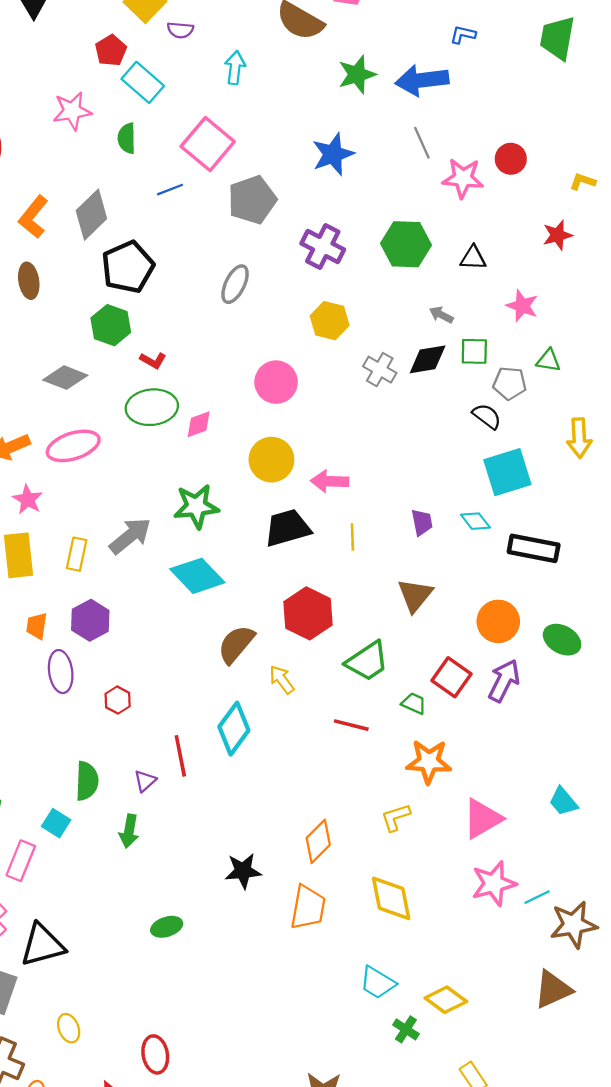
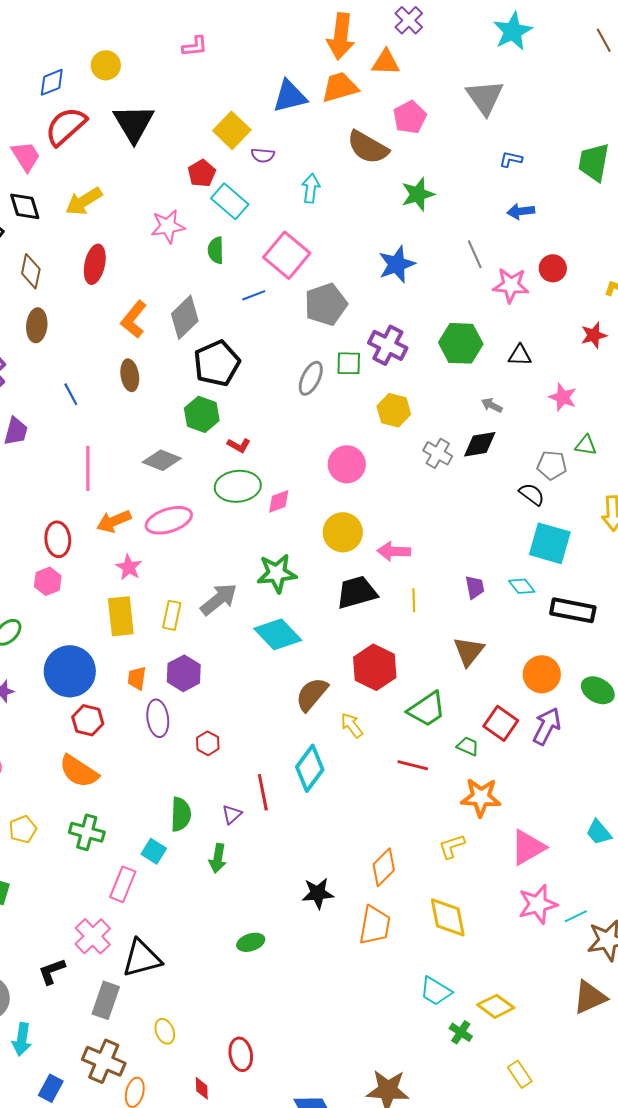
blue arrow: (422, 80) -> (521, 211), moved, size x0.6
green square: (474, 351) -> (349, 363), moved
cyan square: (507, 472) -> (550, 543), turned 33

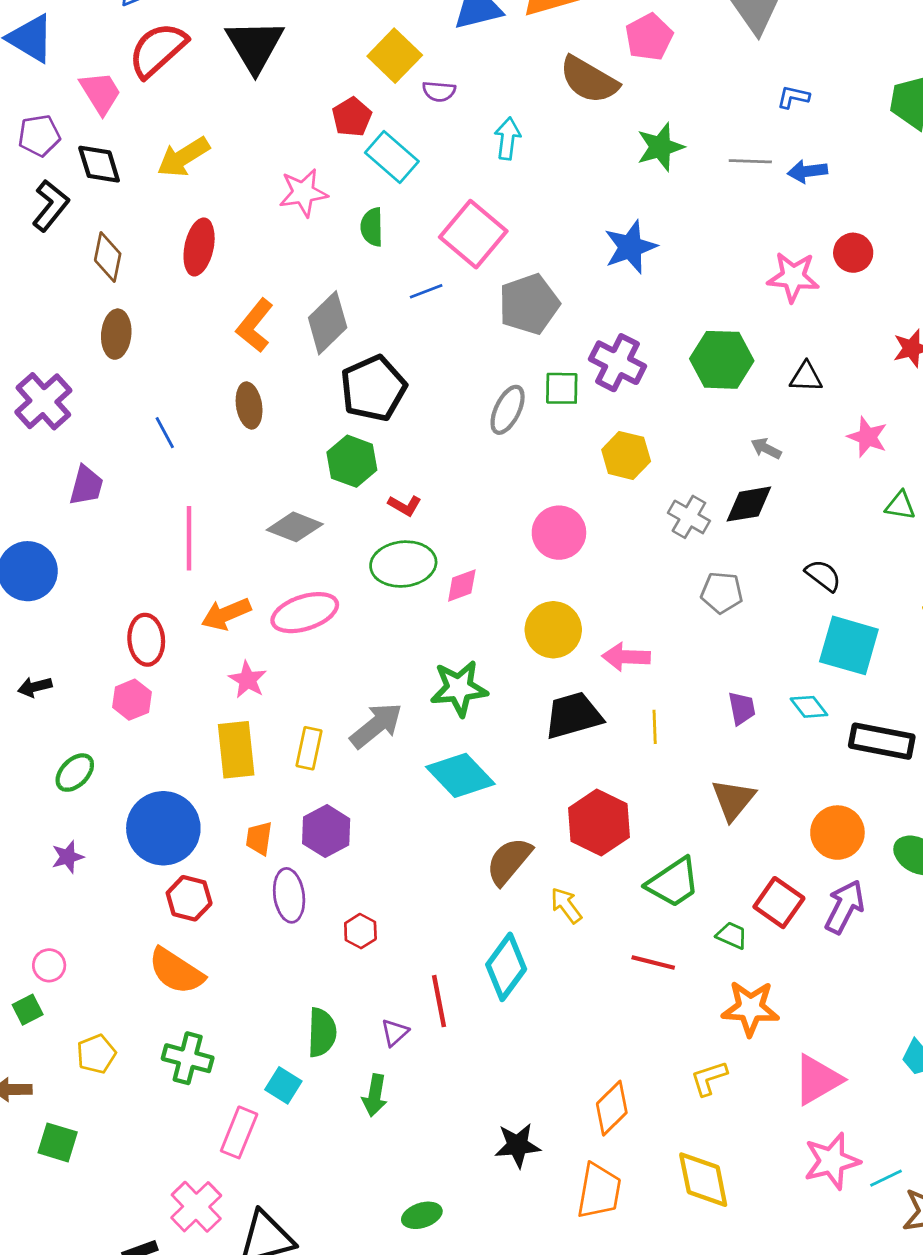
gray line: (475, 254) -> (750, 161), moved, turned -64
gray pentagon: (552, 465) -> (722, 593), moved

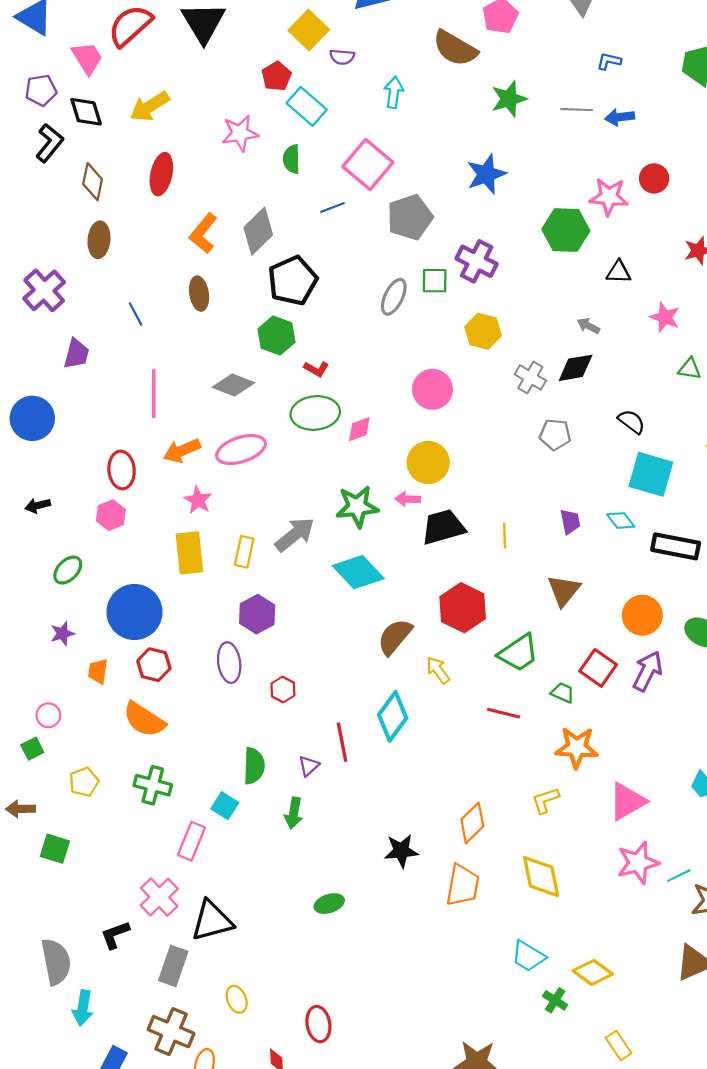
green hexagon: (722, 360) -> (566, 230), moved
pink arrow: (626, 657) -> (408, 499), moved, size x0.7
orange trapezoid: (259, 838) -> (98, 671), moved

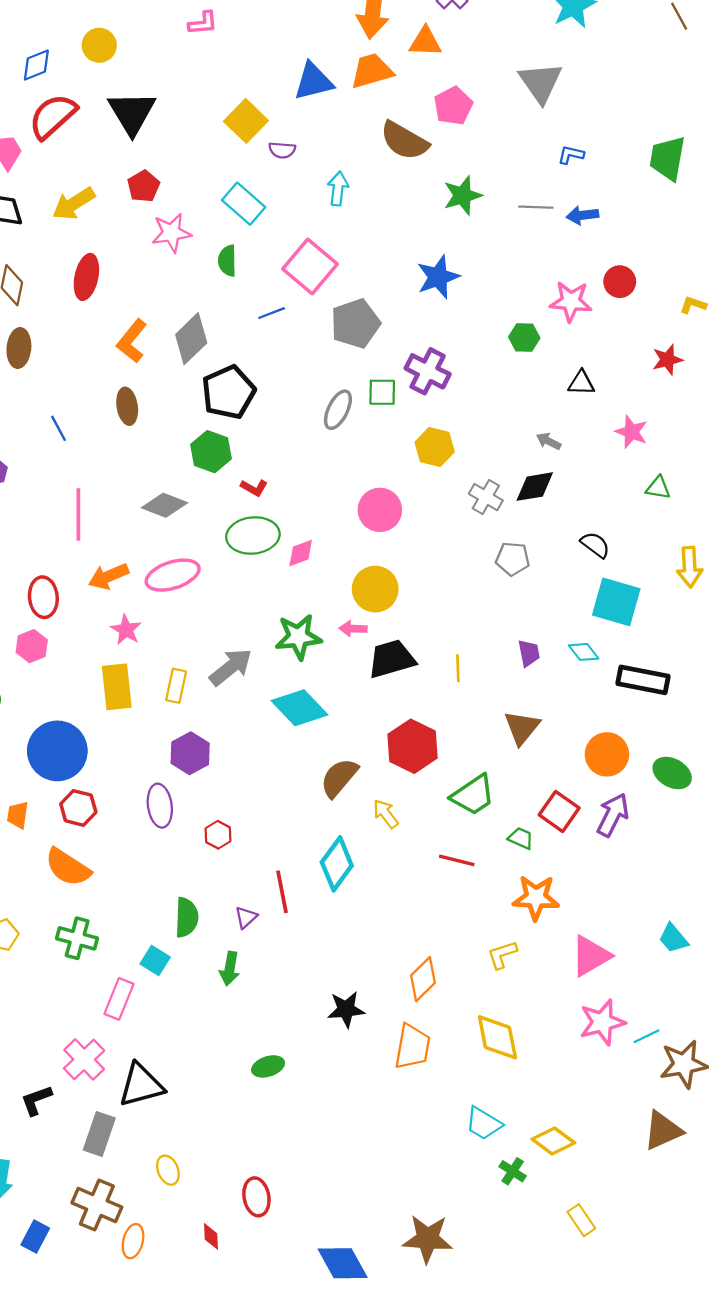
red pentagon: (276, 76) -> (143, 186), moved
green hexagon: (566, 230) -> (524, 338), size x0.6

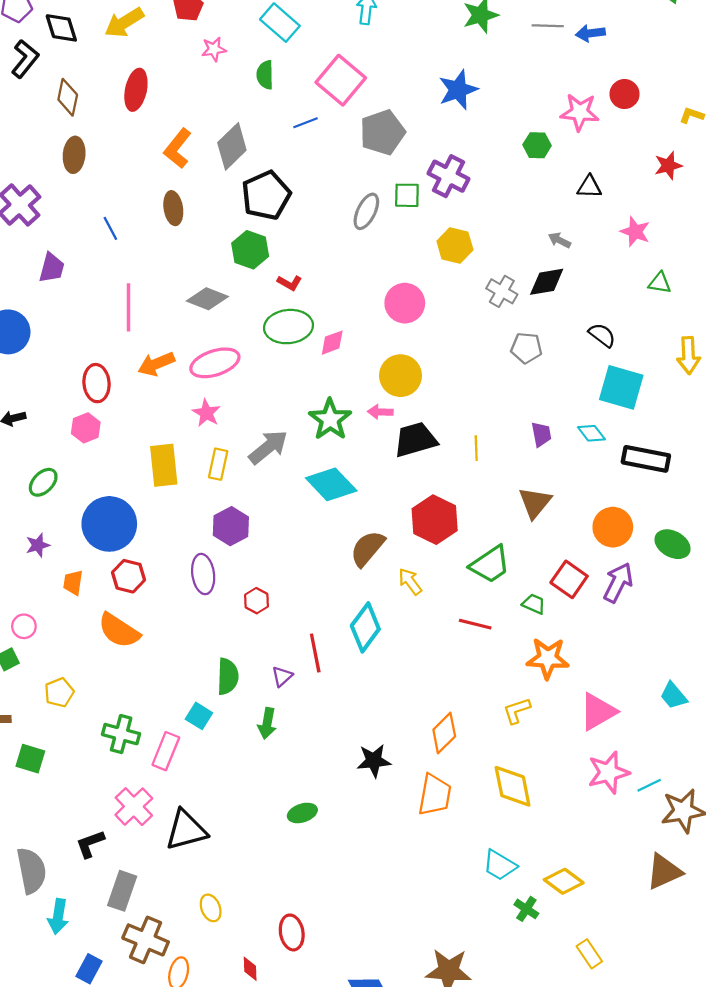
pink star: (171, 233) -> (214, 49), size x0.7
pink star: (126, 630) -> (206, 413), moved
green star: (298, 637) -> (330, 419), turned -30
green cross: (77, 938) -> (121, 734), moved
gray rectangle: (99, 1134) -> (122, 891), moved

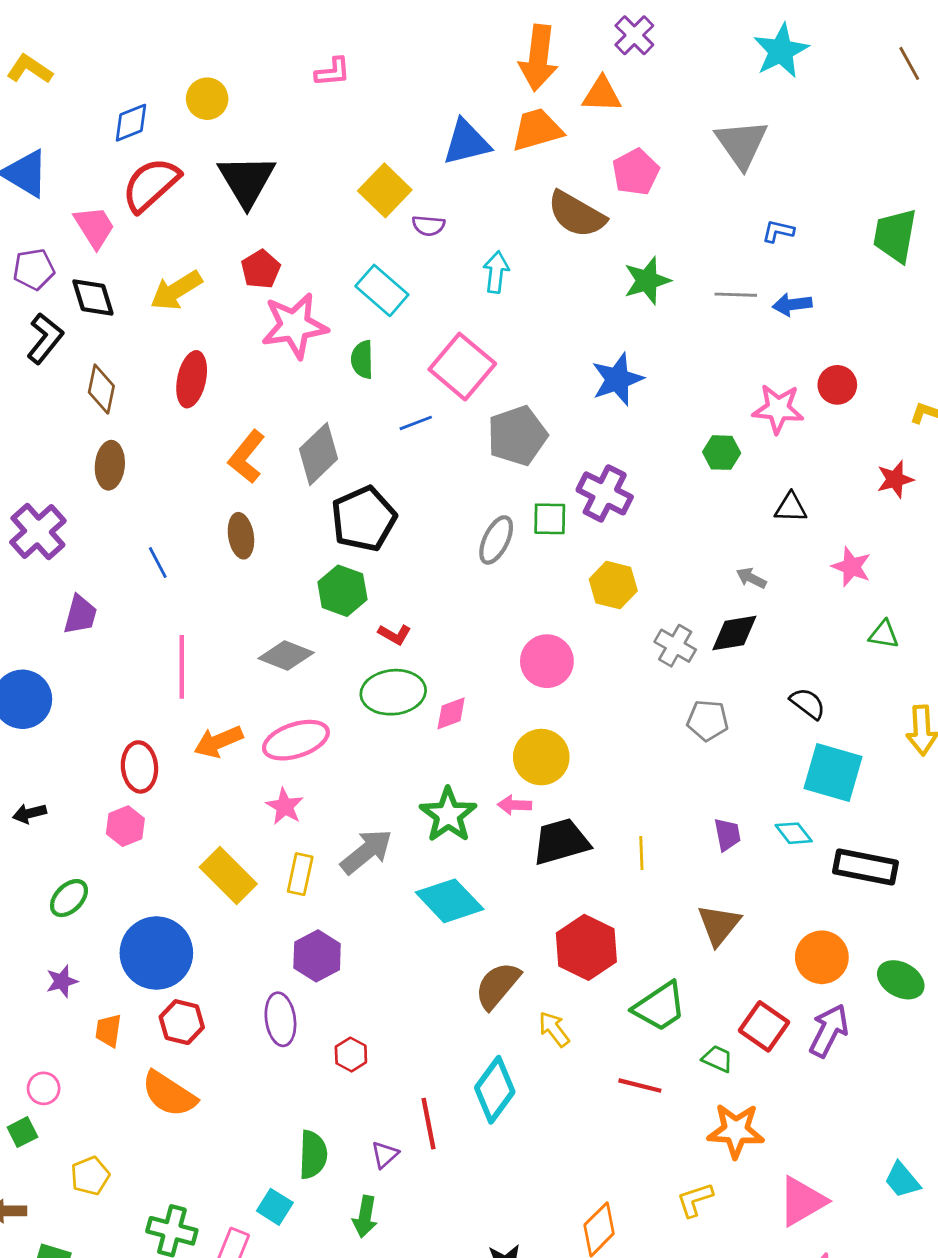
pink star: (214, 49) -> (295, 326), size x2.0
yellow rectangle: (164, 465) -> (228, 875), turned -39

